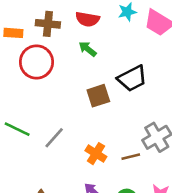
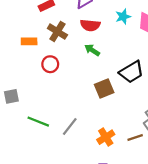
brown cross: (48, 24) -> (57, 32), turned 30
red circle: (36, 62) -> (50, 64), size x0.6
orange cross: (96, 154) -> (106, 137), turned 30

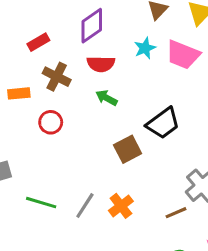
orange cross: (106, 137) -> (121, 206), moved

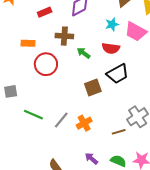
red semicircle: (101, 64) -> (111, 48), moved
brown cross: (57, 77) -> (64, 36), moved, turned -30
red circle: (51, 122) -> (46, 64), size x1.5

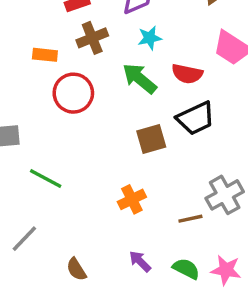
cyan star: (112, 24) -> (150, 38), moved
brown cross: (64, 36) -> (92, 38), moved, turned -30
green arrow: (84, 53) -> (140, 78), size x1.5
gray line: (61, 120) -> (24, 239), moved

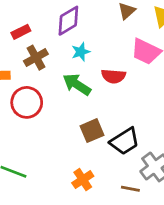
black trapezoid: (196, 118) -> (125, 141), moved
brown line: (190, 219) -> (130, 189), turned 30

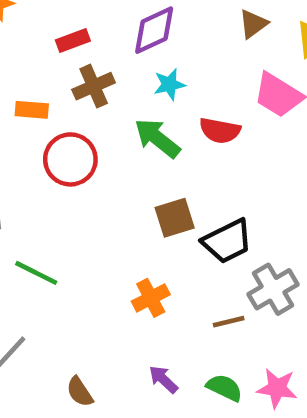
brown line: (130, 189) -> (229, 322), turned -30

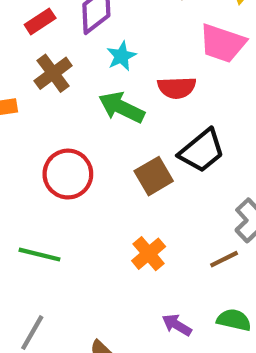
red rectangle: (73, 41) -> (40, 21), moved
red circle: (70, 159) -> (68, 174), moved
black trapezoid: (227, 241) -> (202, 151), moved

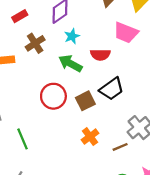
red rectangle: (40, 21) -> (20, 16), moved
red circle: (68, 174) -> (53, 96), moved
orange cross: (149, 254) -> (90, 137), moved
green line: (40, 255) -> (22, 139), turned 50

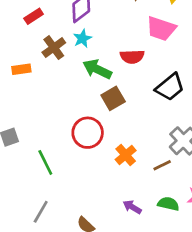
cyan star: (72, 36) -> (82, 39), moved
black trapezoid: (112, 89) -> (170, 87), moved
red circle: (53, 96) -> (88, 133), moved
brown square: (85, 101) -> (113, 98), moved

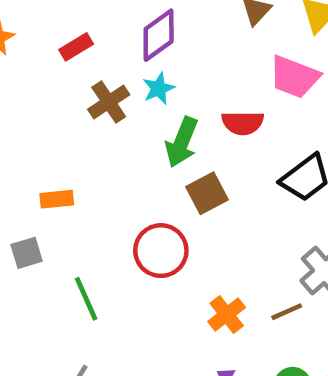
orange rectangle: (21, 69) -> (57, 199), moved
green arrow: (97, 69) -> (182, 142), turned -96
orange cross: (126, 155) -> (227, 315), moved

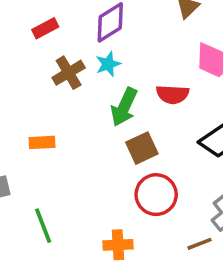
orange rectangle: (57, 199) -> (42, 142), moved
red circle: (161, 251) -> (156, 195), moved
orange cross: (227, 315) -> (118, 245), moved, turned 32

